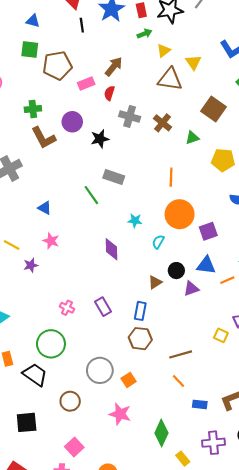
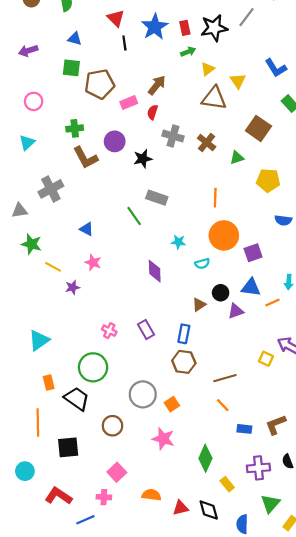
cyan semicircle: (158, 242) -> (202, 264), turned -136

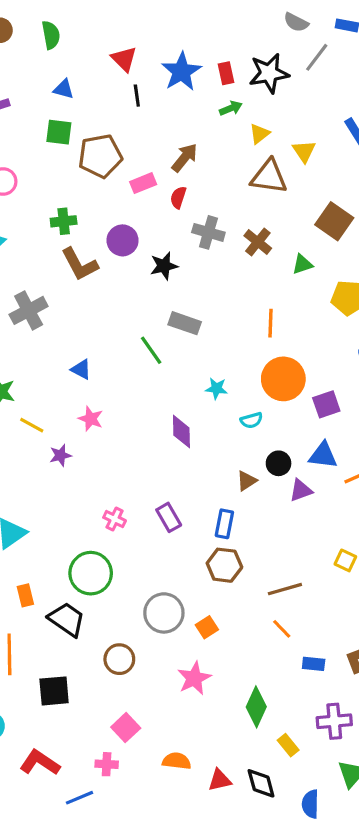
pink star: (163, 439) -> (194, 678), turned 30

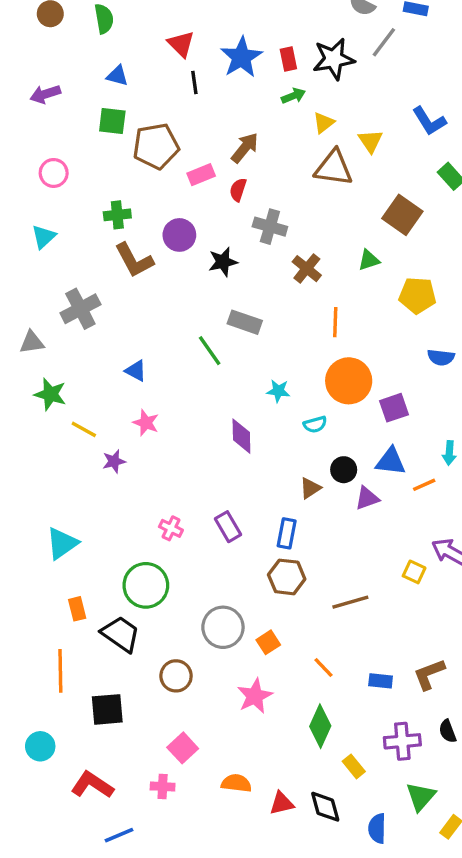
brown cross: (258, 242) -> (307, 269), moved
orange line: (282, 629) -> (324, 668), moved
blue line: (80, 798) -> (119, 835), moved

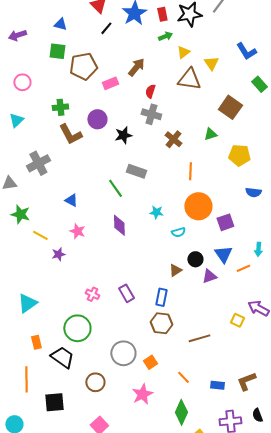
black line: (194, 82) -> (106, 28), turned 48
red semicircle: (238, 190) -> (150, 91), moved
purple diamond: (241, 436) -> (119, 225), moved
blue triangle: (391, 461) -> (223, 254), turned 48

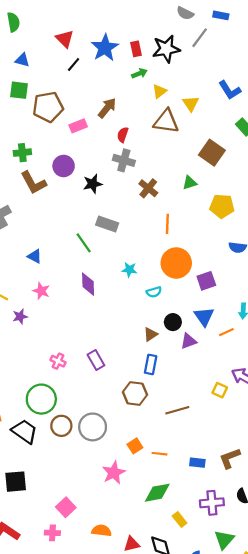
blue rectangle: (161, 297) -> (151, 364), moved
orange square: (150, 362) -> (135, 446), moved
orange line: (183, 377) -> (159, 454), turned -40
brown circle: (95, 382) -> (61, 426), moved
green diamond: (181, 412) -> (157, 493), turned 55

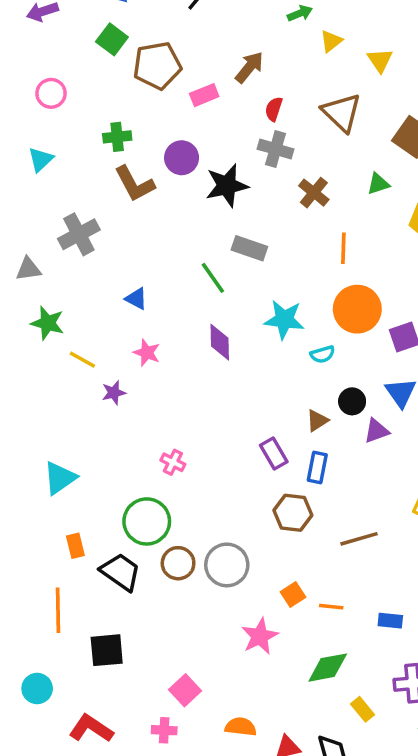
green square: (19, 90) -> (112, 39), turned 30
brown triangle: (166, 121) -> (342, 112), moved, turned 36
black star: (93, 184) -> (227, 186), size x1.4
cyan star: (129, 270) -> (284, 320), size x1.6
purple rectangle: (96, 360) -> (274, 454), moved

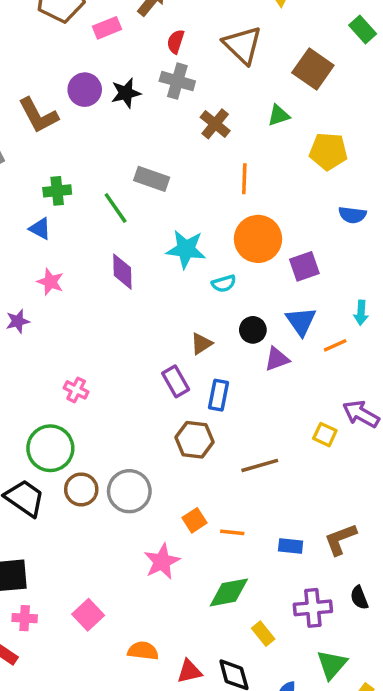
green cross: (117, 137) -> (57, 191), moved
black star: (227, 186) -> (126, 93), moved, size x0.7
brown triangle: (317, 420) -> (201, 344), moved
pink cross: (164, 730) -> (25, 618), moved

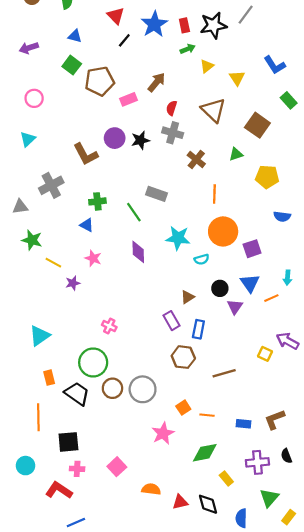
purple triangle: (277, 359) -> (235, 307), turned -35

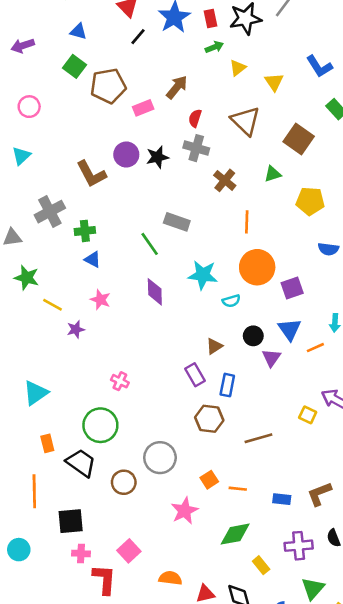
green cross: (97, 201) -> (85, 231), moved
brown circle: (112, 388) -> (124, 482), moved
red L-shape: (59, 490) -> (104, 579), moved, turned 60

